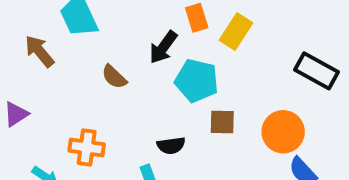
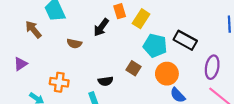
brown semicircle: (114, 77) -> (74, 43), turned -32
cyan pentagon: (197, 81) -> (155, 46), moved
brown square: (222, 122) -> (134, 68), turned 32

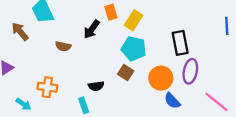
black rectangle: (185, 40) -> (180, 43), turned 50
cyan pentagon: (155, 46) -> (134, 49), moved
purple ellipse: (212, 67) -> (190, 71), moved

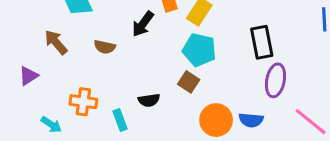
brown arrow: (20, 32) -> (56, 42), moved
orange circle: (161, 78) -> (216, 120), moved
blue semicircle: (172, 101) -> (251, 120), turned -42
cyan rectangle: (84, 105) -> (120, 120), moved

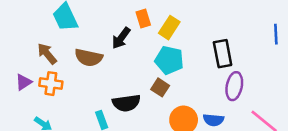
brown semicircle: (105, 47) -> (89, 58), size x1.5
black semicircle: (149, 100) -> (126, 103), size x1.5
orange cross: (83, 102) -> (51, 84), moved

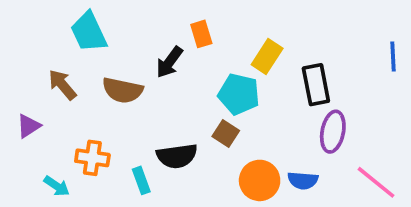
yellow rectangle: (169, 28) -> (267, 56), moved
orange cross: (51, 84) -> (92, 158), moved

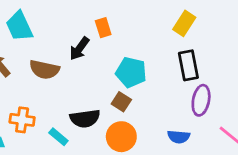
yellow rectangle: (267, 56) -> (184, 23), moved
cyan rectangle: (141, 180) -> (58, 137), turned -30
orange circle: (260, 180) -> (121, 137), moved

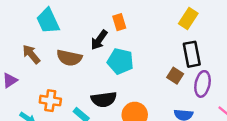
cyan pentagon: (131, 72) -> (120, 61), moved
brown square: (121, 102) -> (175, 76), moved

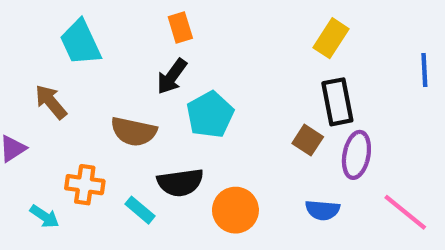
orange rectangle: (119, 22) -> (180, 28), moved
brown semicircle: (69, 58) -> (134, 132), moved
cyan pentagon: (120, 61) -> (210, 115), turned 30

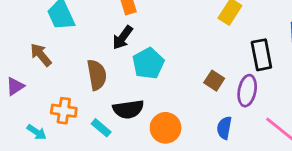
black rectangle: (337, 102) -> (261, 55), moved
brown semicircle: (134, 132) -> (97, 75), turned -112
blue semicircle: (323, 210) -> (224, 128), turned 95

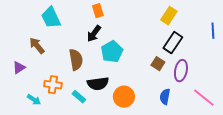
black rectangle: (261, 55) -> (173, 43), moved, turned 45

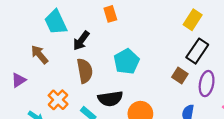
black arrow: (94, 34) -> (81, 41), moved
orange cross: (53, 85) -> (58, 100), turned 36

